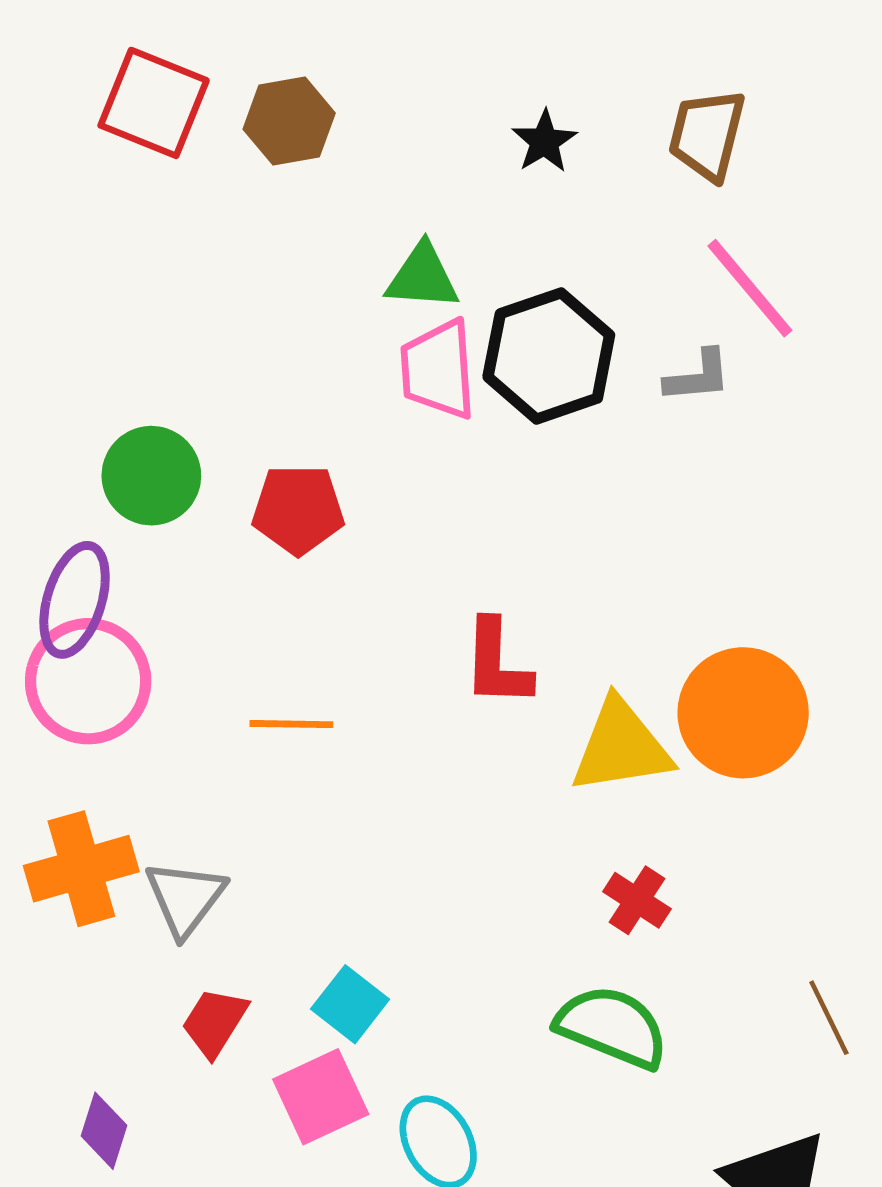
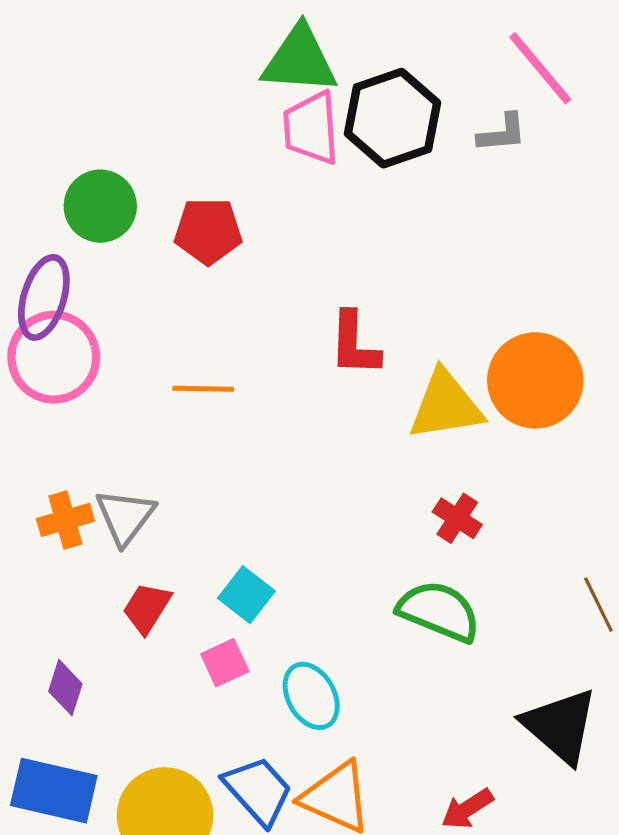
green triangle: (422, 277) -> (300, 60), size x1.4
orange cross: (81, 869) -> (65, 520), moved, size x0.7
pink square: (321, 1097) -> (225, 663), size x0.7

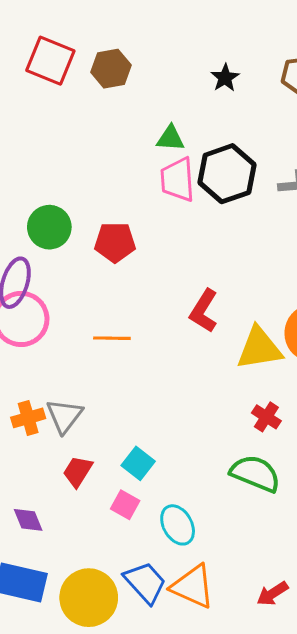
green triangle: (300, 60) -> (170, 138), size x0.6
red L-shape: (354, 344) -> (204, 311), turned 30
pink square: (225, 663) -> (125, 505), turned -36
purple diamond: (65, 688) -> (28, 520), turned -40

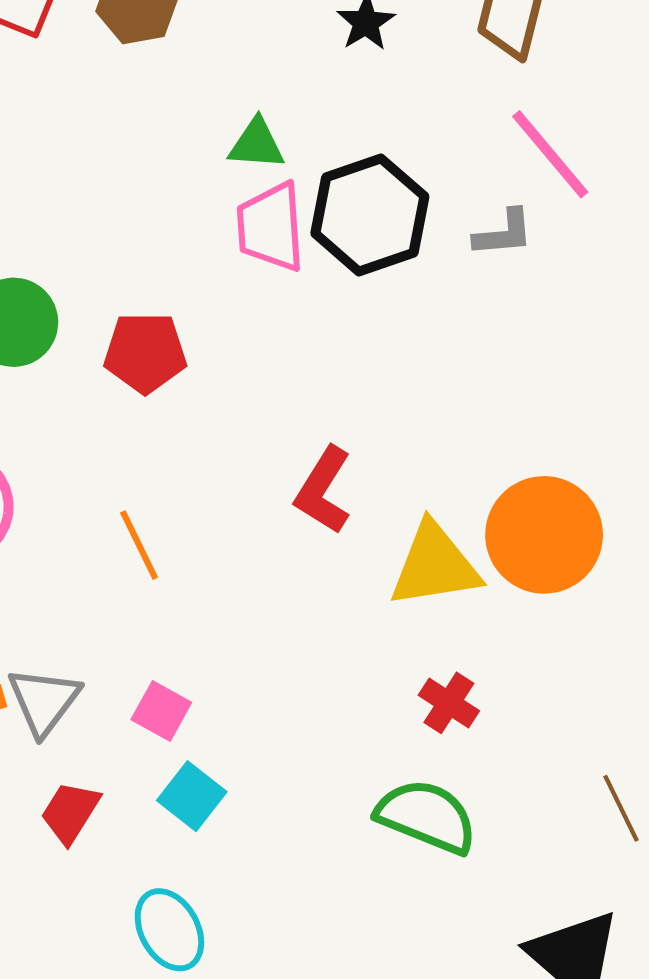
orange line: (112, 338) -> (139, 545), turned 63
pink square: (125, 505) -> (161, 711), moved
cyan ellipse: (178, 525) -> (169, 930), moved

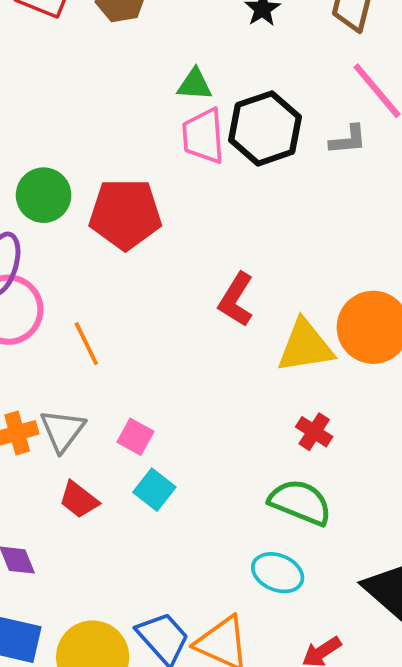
red pentagon: (145, 353) -> (125, 214), size x1.4
orange line: (139, 545) -> (86, 344), moved
red trapezoid: (70, 812) -> (79, 500), turned -84
cyan ellipse: (169, 930) -> (278, 573), moved, turned -39

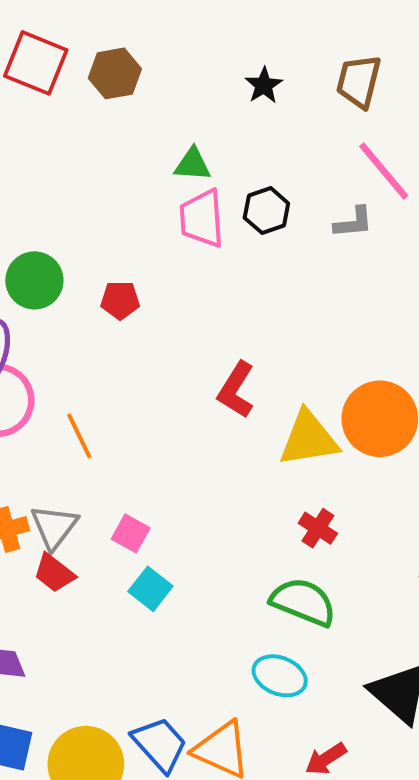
black hexagon: (265, 128) -> (266, 211), size x0.6
red pentagon: (125, 214) -> (120, 300), size x0.5
red trapezoid: (79, 500) -> (54, 573), moved

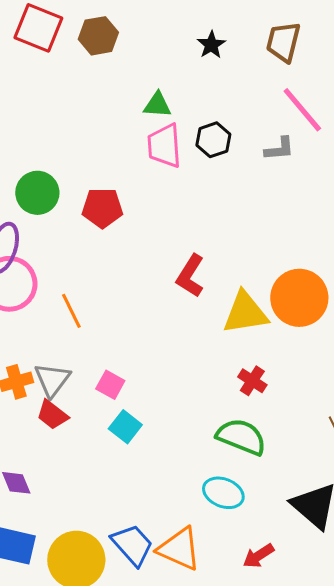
red pentagon: (120, 300) -> (102, 208), size x1.4

